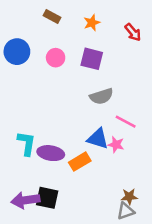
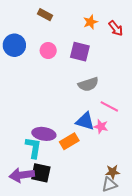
orange star: (92, 23) -> (90, 22), moved
cyan L-shape: (27, 143) -> (33, 148), moved

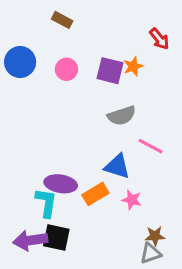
orange star: (90, 22) -> (133, 66), moved
pink star: (101, 126) -> (132, 200), moved

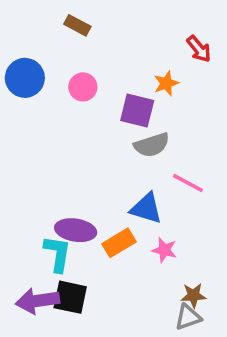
purple square: (110, 71) -> (137, 110), moved

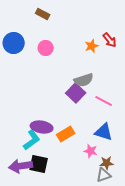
red arrow: (199, 49) -> (110, 40), moved
purple square: (137, 110) -> (76, 93), moved, turned 30
blue triangle: (146, 208) -> (104, 132), moved
pink star: (164, 250) -> (91, 151), moved
cyan L-shape: (57, 254) -> (32, 140), turned 45

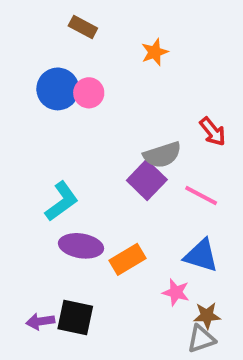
red arrow: (110, 40) -> (213, 132), moved
blue circle: (14, 43) -> (58, 89), moved
orange star: (92, 46) -> (155, 52), moved
cyan L-shape: (32, 140) -> (62, 201), moved
purple arrow: (21, 166) -> (40, 321), size x0.6

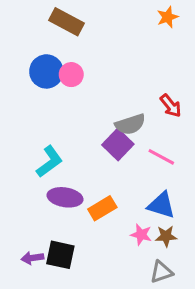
brown rectangle: (83, 27) -> (67, 22), size x1.5
orange star: (155, 52) -> (168, 17), moved
brown star: (207, 316) -> (166, 236), moved

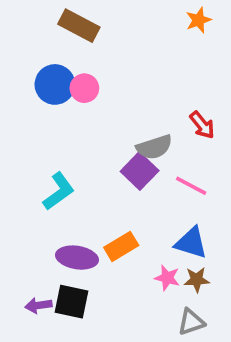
purple ellipse: (65, 197) -> (77, 258), moved

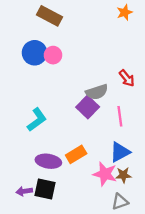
pink line: (191, 186) -> (120, 116), turned 54
blue triangle: (191, 243) -> (120, 152), turned -45
pink star: (167, 278) -> (105, 174), size x1.5

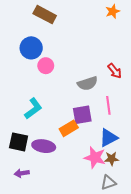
pink circle: (53, 55) -> (46, 66), moved
purple square: (88, 107) -> (82, 115), moved, turned 36
orange rectangle: (76, 154) -> (69, 128), moved
black square: (45, 189) -> (19, 142), moved

